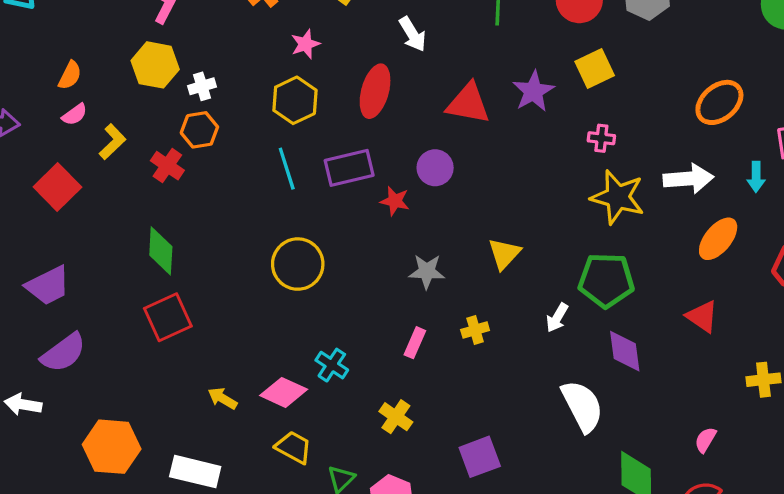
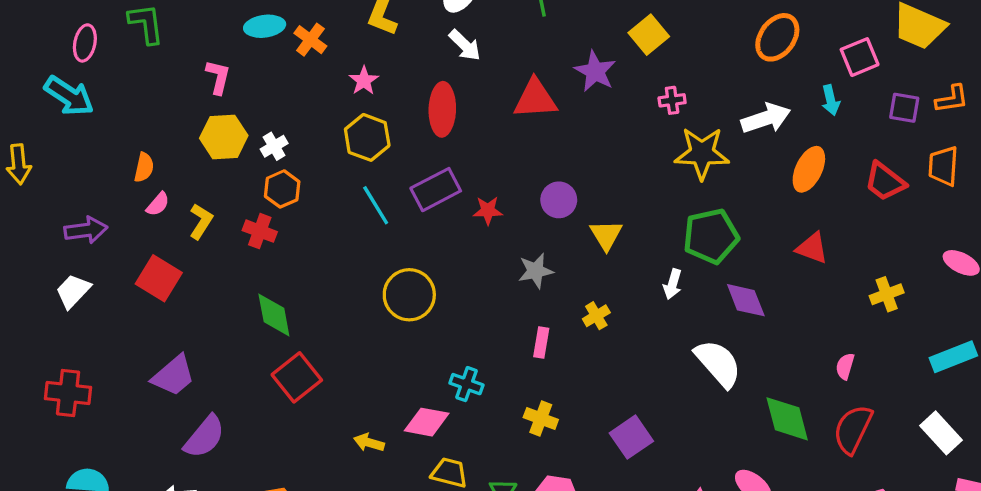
purple circle: (435, 168) -> (559, 200), moved

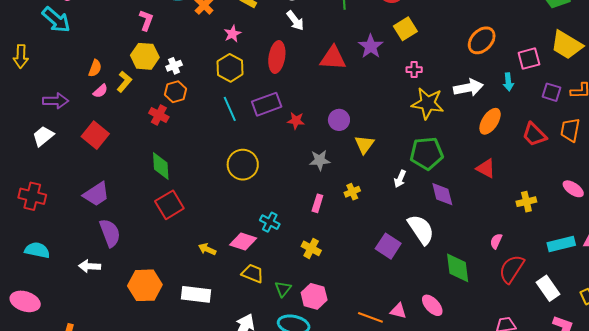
yellow L-shape: (201, 221) -> (124, 82), moved
red semicircle: (853, 429) -> (512, 269), moved
purple semicircle: (204, 437) -> (110, 233), turned -68
purple square: (631, 437) -> (388, 246), moved, turned -30

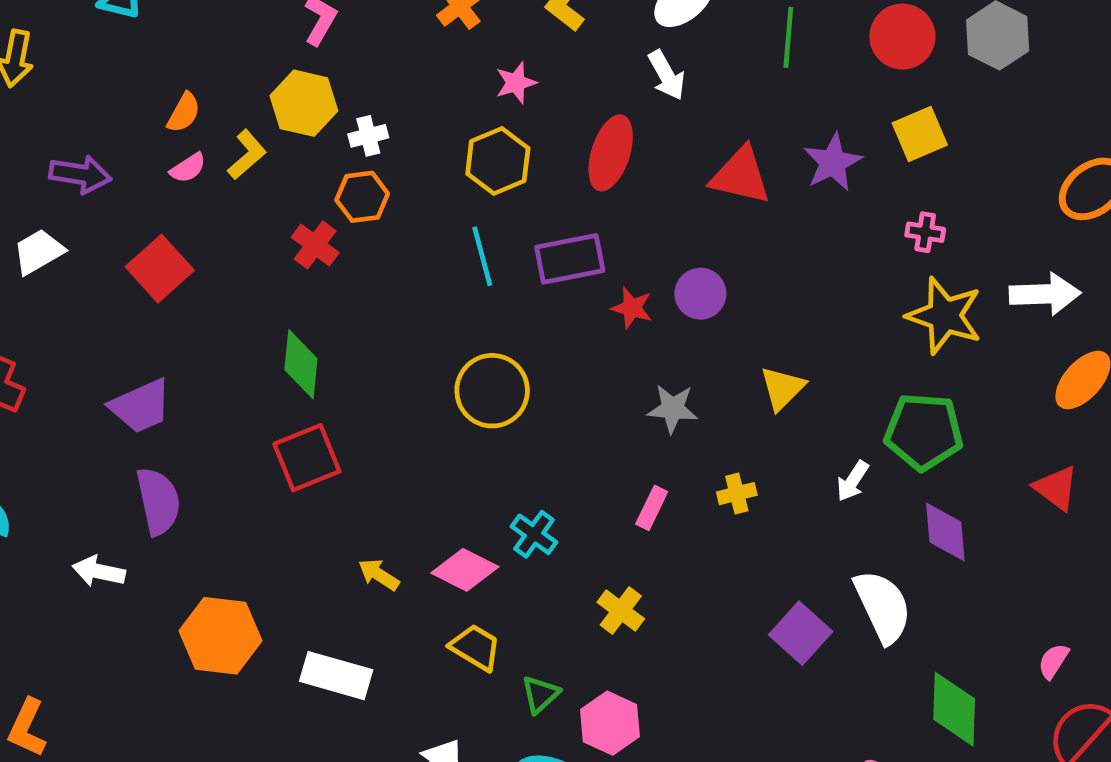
purple circle: (339, 120) -> (700, 294), moved

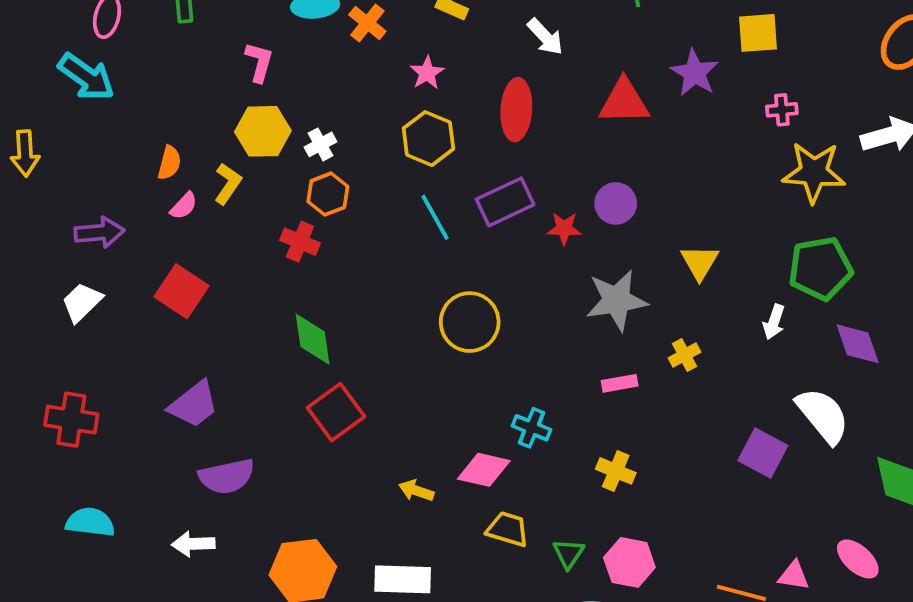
yellow square: (920, 134) -> (758, 33), turned 33
gray star: (673, 409) -> (617, 300), size x1.5
purple semicircle: (158, 501) -> (227, 476), turned 104
pink rectangle: (652, 508) -> (620, 383), turned 68

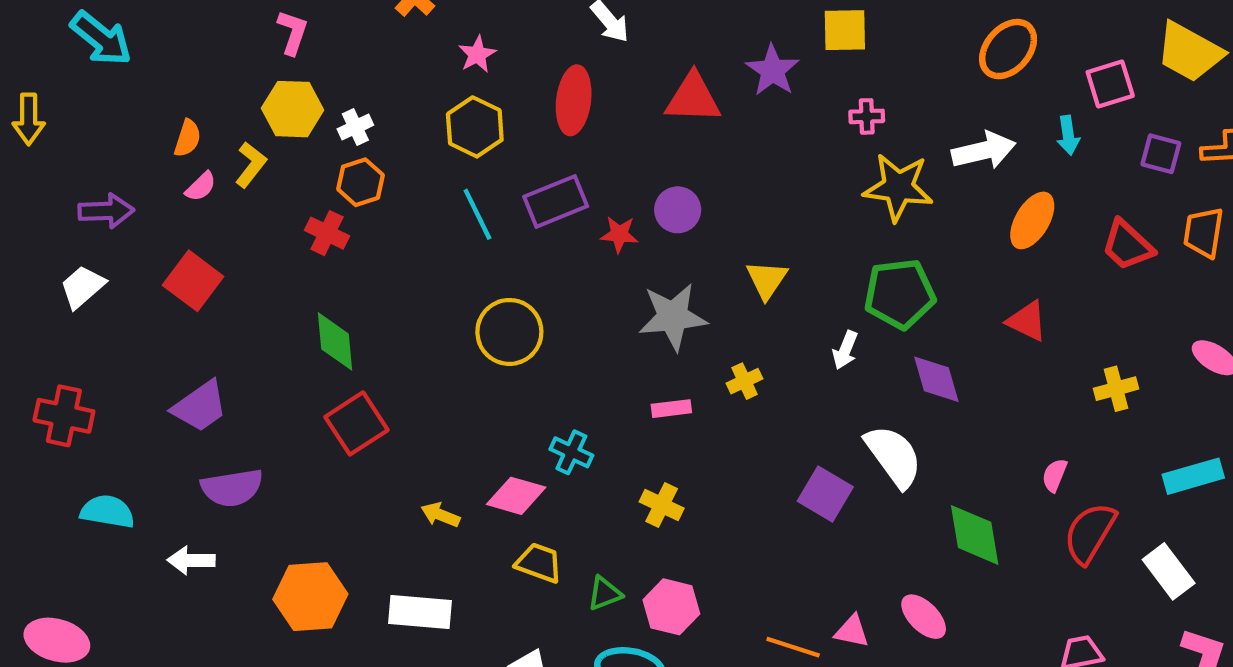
cyan semicircle: (90, 522) -> (107, 512), moved
green triangle: (568, 554) -> (605, 593), turned 32

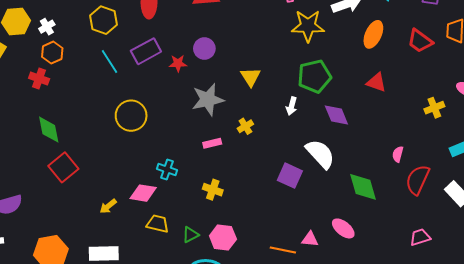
yellow cross: (1116, 389) -> (434, 108), moved
yellow arrow: (440, 515) -> (108, 206), turned -54

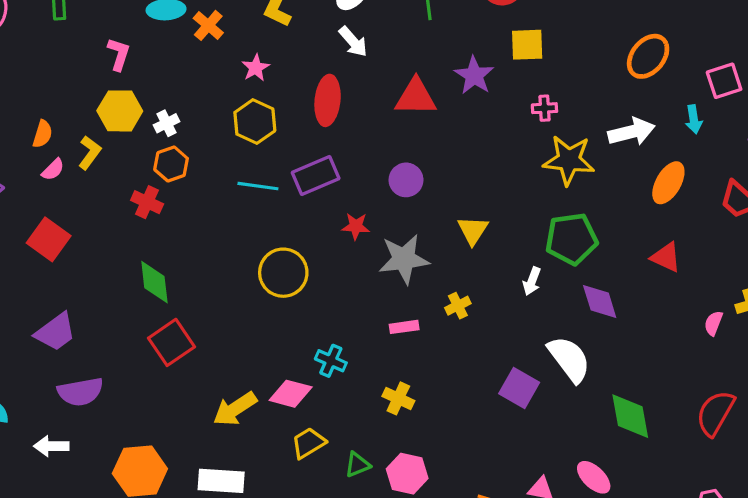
cyan line: (109, 61) -> (258, 186), turned -55
red star: (178, 63) -> (356, 226), moved
pink semicircle: (398, 154) -> (713, 323), moved
yellow arrow: (108, 206) -> (235, 409), size x1.6
yellow trapezoid: (158, 224) -> (308, 443), turned -50

